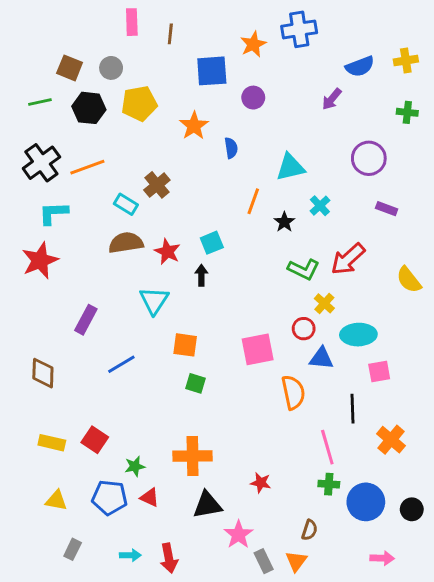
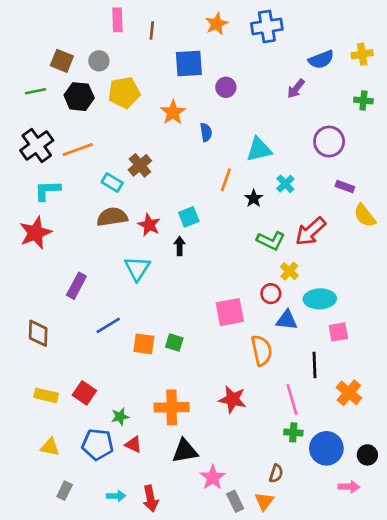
orange star: (253, 44) -> (217, 24), moved
yellow semicircle: (409, 280) -> (365, 216), moved
orange square: (185, 345) -> (144, 344), moved
red star: (261, 483) -> (232, 399), moved, size x1.5
pink arrow: (382, 558) -> (349, 487), moved

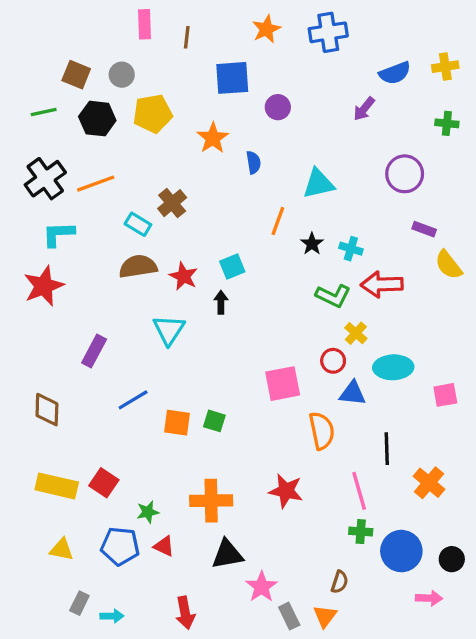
cyan cross: (285, 184) -> (351, 249), moved, turned -30
red arrow: (311, 231) -> (382, 284), turned 40
pink square: (338, 332) -> (445, 395), moved
yellow rectangle: (46, 395) -> (57, 486), size x1.4
cyan arrow: (116, 496) -> (112, 616), moved

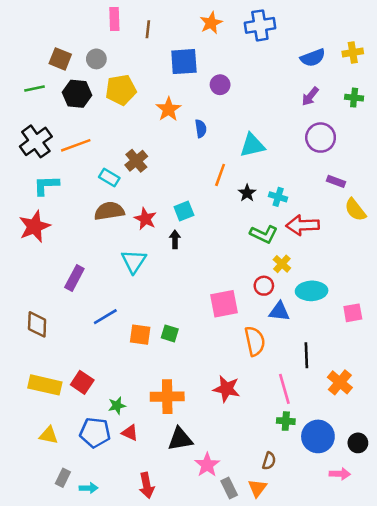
purple arrow: (364, 109) -> (310, 96), moved

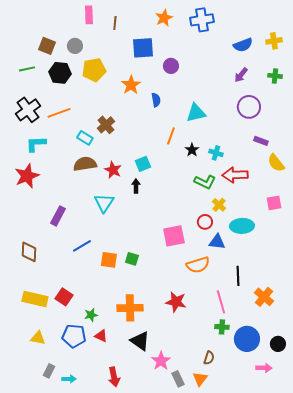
pink square: (353, 313) -> (274, 203), moved
orange semicircle: (255, 341) -> (198, 265), turned 85
black triangle: (180, 439) -> (140, 341), turned 45

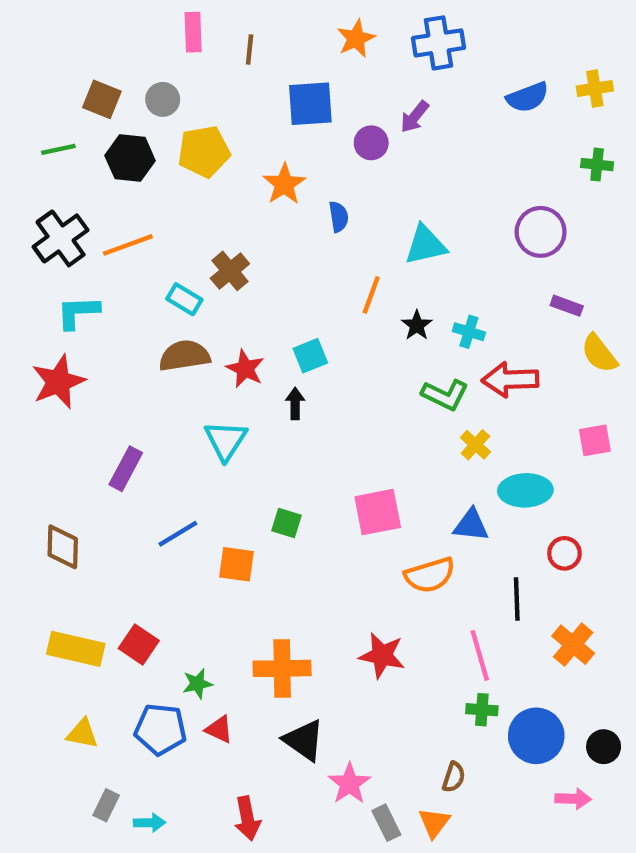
purple arrow: (241, 75) -> (415, 117), moved
red circle: (205, 222) -> (564, 553), moved
green square: (132, 259) -> (286, 523), moved

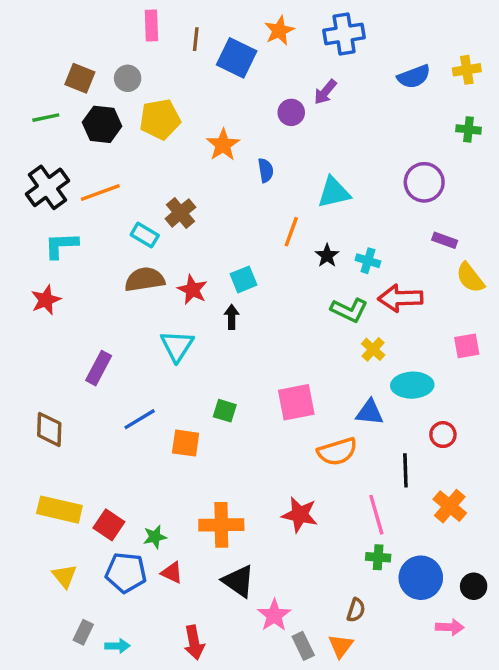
blue square: (310, 104) -> (237, 58), moved, turned 30
red star: (58, 382) -> (46, 300), size x0.7
red square: (139, 645) -> (109, 525), moved
yellow triangle: (82, 734) -> (65, 576), turned 40

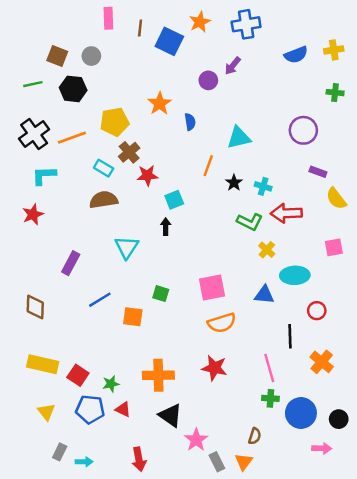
yellow pentagon: (160, 119) -> (115, 122), moved
red star: (192, 290) -> (147, 175), moved, turned -30
orange semicircle: (337, 452) -> (222, 323), moved

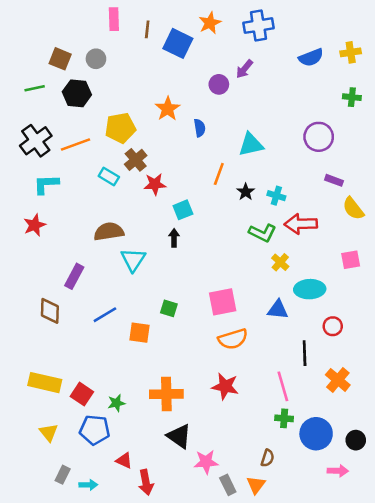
brown semicircle: (104, 200) -> (109, 232), moved
brown diamond: (35, 307) -> (50, 311), moved
red triangle: (123, 409) -> (124, 461), moved
pink star: (196, 440) -> (206, 462), turned 30

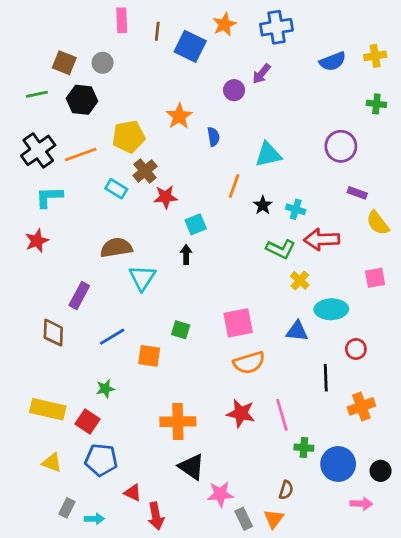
orange cross: (338, 380) -> (361, 406), turned 30
pink line: (283, 386) -> (282, 415), moved
green star: (116, 403) -> (105, 389), moved
yellow triangle: (49, 432) -> (52, 463), turned -30

